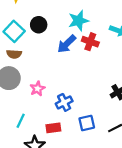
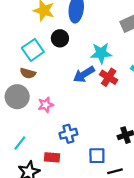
black circle: (39, 25) -> (60, 38), moved
pink star: (37, 89) -> (46, 105), moved
blue square: (87, 123) -> (97, 156), moved

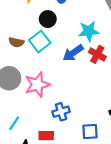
cyan square: (33, 50) -> (40, 42), moved
brown semicircle: (28, 73) -> (16, 42), moved
pink star: (46, 105) -> (37, 85), size x1.6

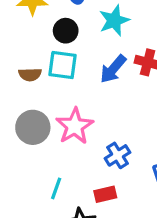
cyan star: (89, 31) -> (114, 20), moved
cyan square: (40, 42) -> (63, 65), turned -30

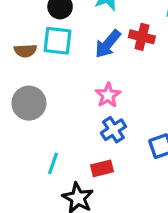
pink star: (75, 126) -> (108, 95), moved, size x0.7

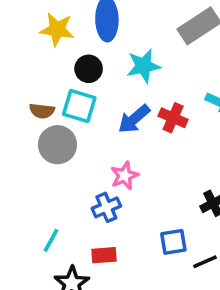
gray circle: (29, 103) -> (57, 145), moved
blue cross: (113, 130) -> (106, 207), moved

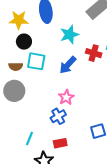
black circle: (89, 69) -> (24, 42), moved
red cross: (173, 118) -> (94, 53), moved
gray circle: (57, 145) -> (14, 91), moved

